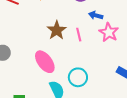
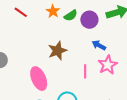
pink line: (79, 35) -> (85, 71), moved

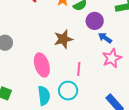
purple circle: (89, 20) -> (95, 21), moved
pink line: (85, 71) -> (79, 69), moved

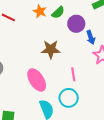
blue arrow: (105, 38) -> (91, 37), turned -128
brown star: (63, 39) -> (51, 49), turned 30

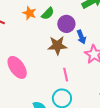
brown star: (51, 49) -> (57, 45), moved
pink ellipse: (37, 80) -> (17, 67), moved

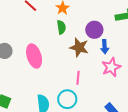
green semicircle: (48, 13) -> (61, 27), moved, turned -72

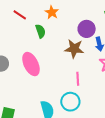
green semicircle: (61, 27) -> (40, 31), moved

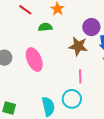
green semicircle: (40, 31) -> (45, 27), turned -80

